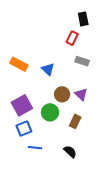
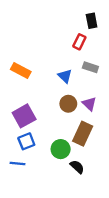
blue triangle: (48, 69) -> (65, 76), moved
green circle: (50, 112) -> (61, 149), moved
brown rectangle: (75, 121) -> (83, 134), size x1.5
blue line: (35, 148) -> (17, 163), moved

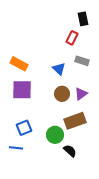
purple triangle: (89, 104) -> (81, 94), turned 40
purple square: (24, 116) -> (22, 90), moved, turned 30
brown rectangle: (83, 134) -> (75, 121), turned 45

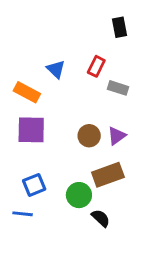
red rectangle: (72, 38) -> (96, 66), moved
blue triangle: (59, 69) -> (56, 69), moved

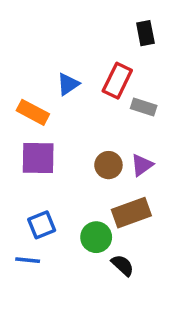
red rectangle: (96, 66) -> (117, 81), size x1.4
blue triangle: (56, 69) -> (68, 84), turned 42

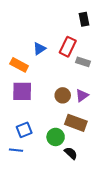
brown rectangle: (131, 213) -> (76, 123), turned 40

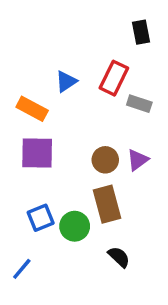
brown rectangle: (76, 123) -> (107, 204), moved, turned 55
green circle: (56, 137) -> (75, 226), moved
blue line: (16, 150) -> (22, 269), moved, turned -56

